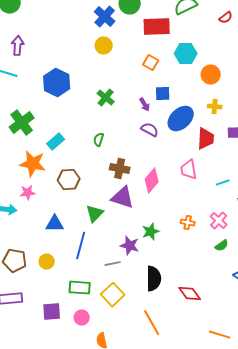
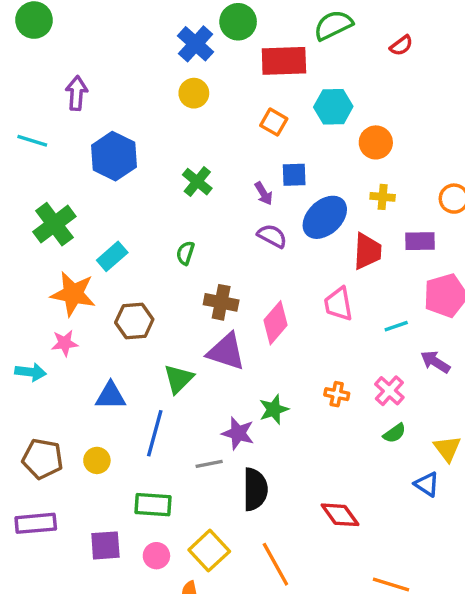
purple arrow: (18, 46) -> (77, 93), moved
black semicircle: (154, 279) -> (255, 489), moved
yellow square: (113, 295) -> (209, 551), moved

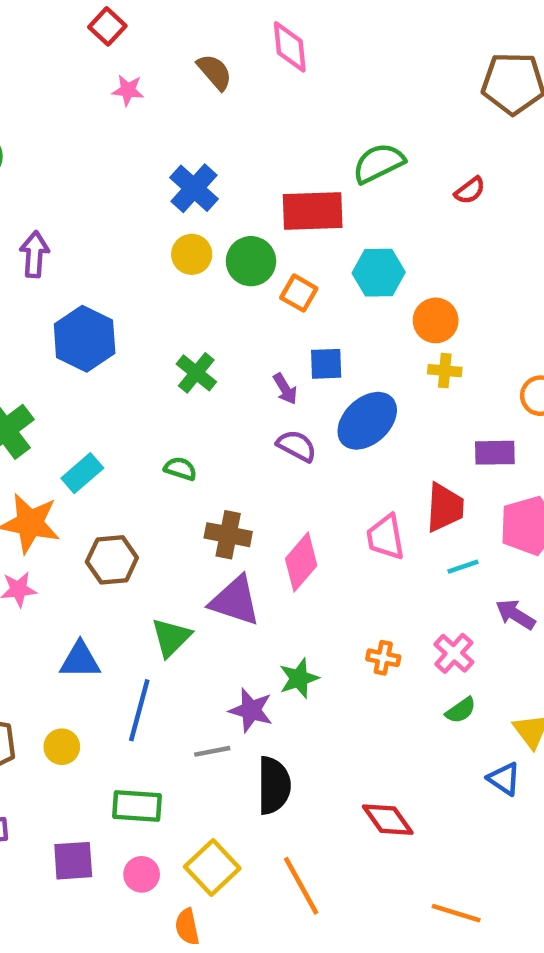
green circle: (238, 22) -> (251, 261), moved
yellow cross: (383, 197) -> (445, 371), moved
red trapezoid: (367, 251) -> (445, 507), moved
green semicircle: (185, 253) -> (180, 469), turned 90

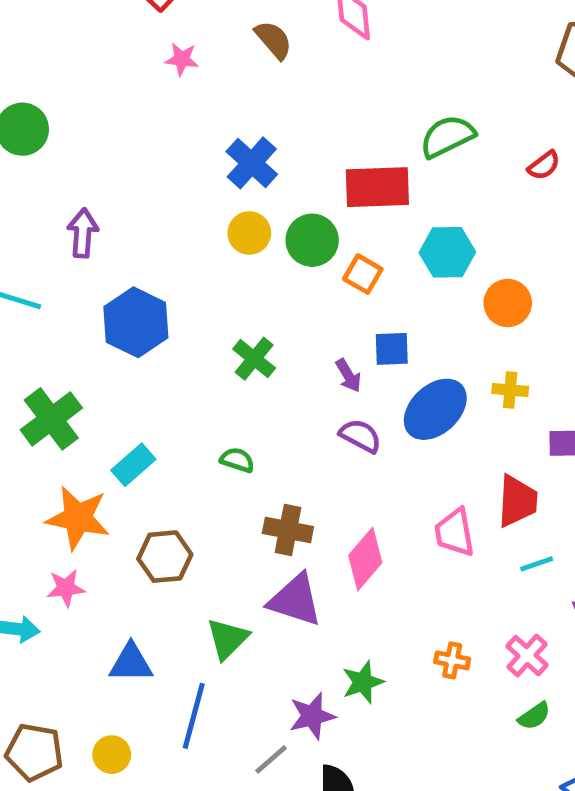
yellow cross: (445, 371) -> (510, 390), moved
purple star: (251, 710) -> (312, 716), turned -30
gray line: (212, 751) -> (271, 759), turned -30

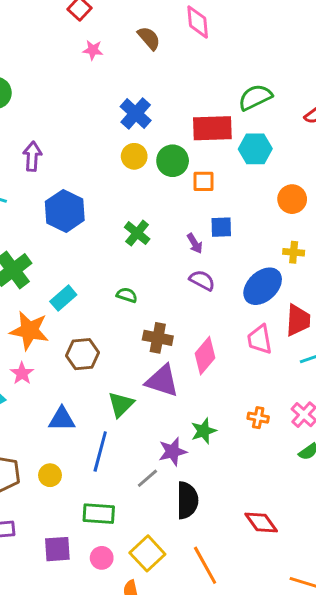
cyan hexagon: (447, 252) -> (255, 149), moved
orange square: (363, 274) -> (204, 181), turned -30
blue ellipse: (435, 409) -> (263, 286), moved
pink star: (66, 588) -> (22, 373), turned -30

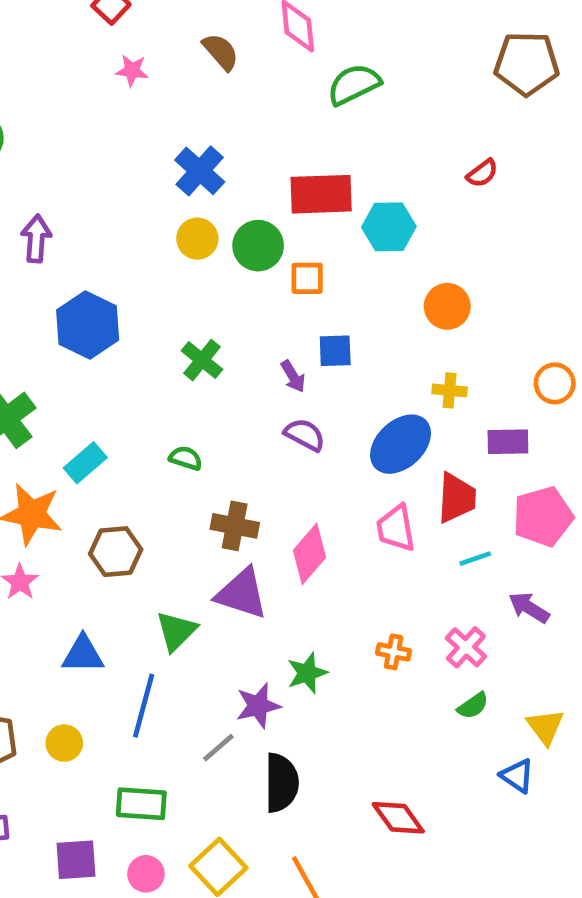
green semicircle: (255, 97) -> (354, 84), moved

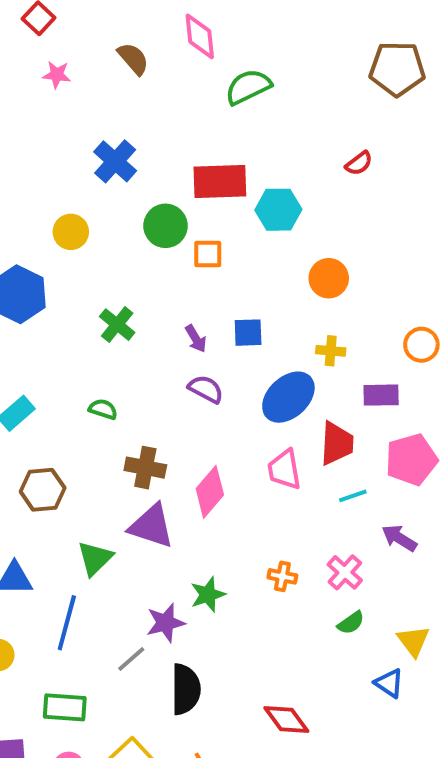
yellow circle: (197, 239) -> (71, 232), moved
blue square: (335, 351) -> (248, 333), moved

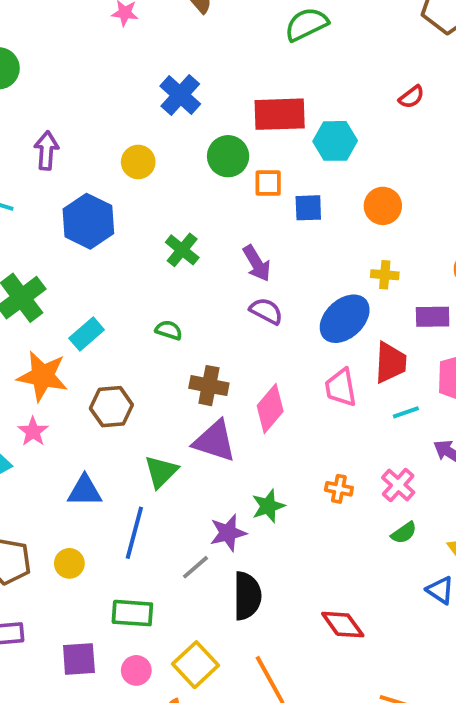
blue square: (248, 333) -> (308, 208), moved
purple arrow: (196, 339) -> (257, 263), size x1.4

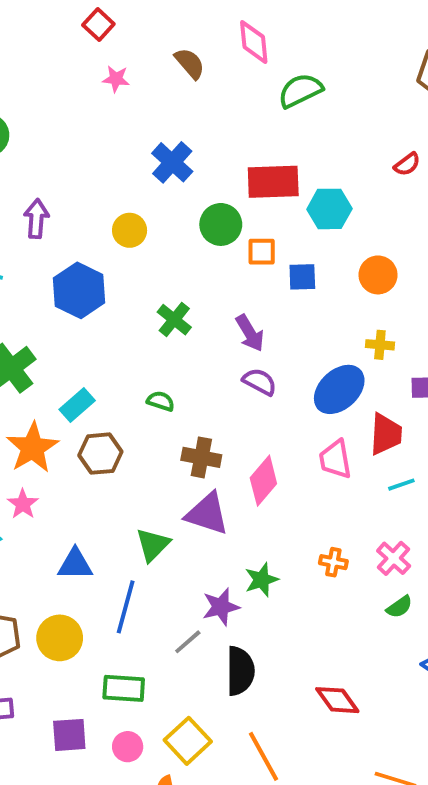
orange star: (43, 376) -> (32, 448), turned 30
brown hexagon: (111, 407) -> (100, 454), moved
yellow circle: (69, 563) -> (60, 638), size x1.5

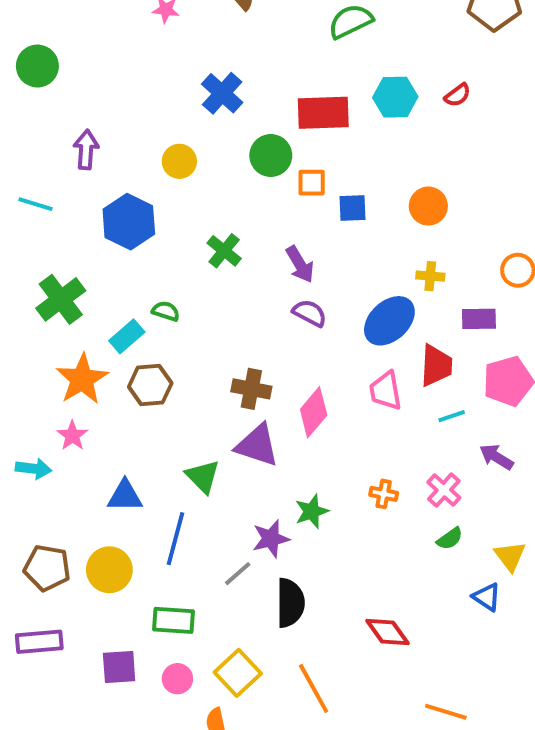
cyan hexagon: (329, 209) -> (395, 97), moved
green semicircle: (161, 401) -> (166, 311), moved
green triangle: (153, 545) -> (203, 476), turned -30

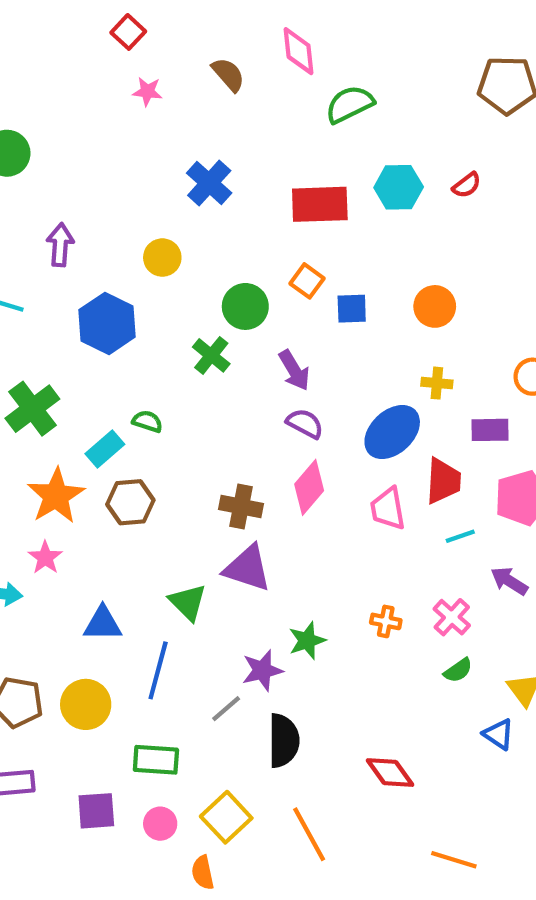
green circle: (271, 155) -> (245, 306), moved
orange square: (312, 183) -> (307, 281), turned 36
pink diamond: (314, 412) -> (309, 487), moved

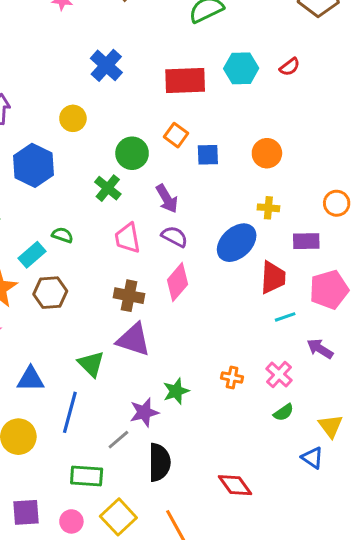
pink trapezoid: (388, 509) -> (127, 238), moved
green rectangle: (156, 760) -> (87, 476), moved

